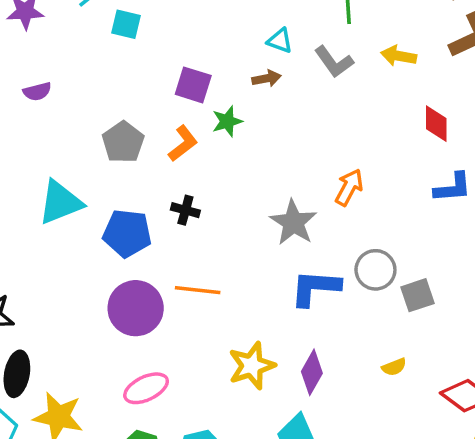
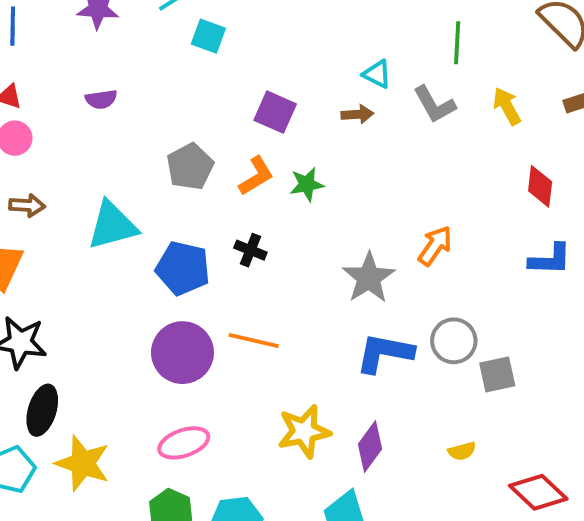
yellow arrow: (399, 56) -> (507, 106), turned 44
green star: (227, 121) -> (307, 184), moved

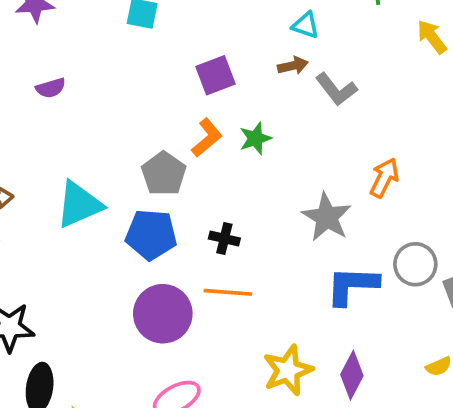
gray L-shape: (434, 104) -> (336, 89), moved
purple square: (275, 112) -> (215, 75), turned -36
gray pentagon: (190, 167) -> (164, 174), moved
black cross: (250, 250) -> (224, 239), moved

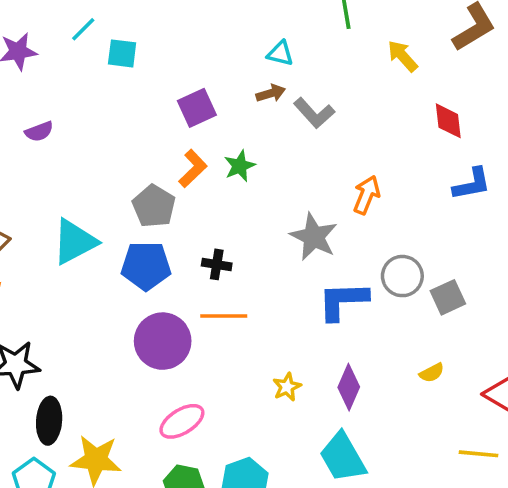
yellow star: (288, 370) -> (287, 387), size x0.6

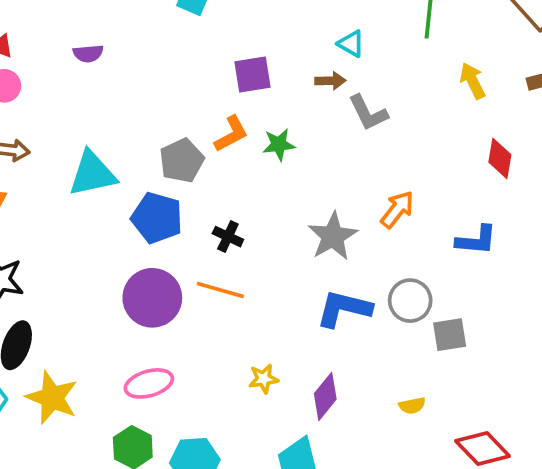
blue L-shape: (472, 184) -> (476, 240), moved

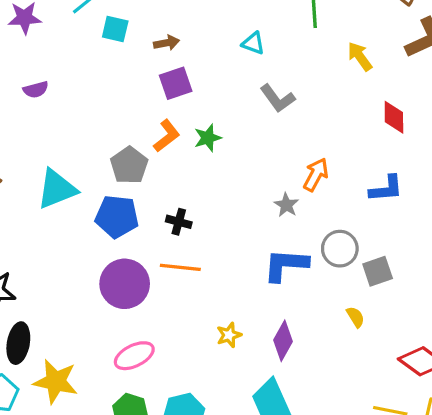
brown arrow: (330, 81) -> (167, 43), moved
gray star: (333, 236) -> (286, 205), moved, size x0.6
yellow semicircle: (412, 406) -> (355, 317), moved, turned -100

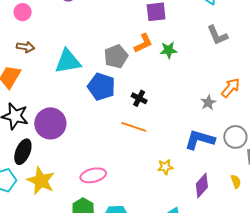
purple circle: (125, 284) -> (50, 123), moved
yellow star: (229, 335) -> (165, 167), moved
purple diamond: (283, 341) -> (202, 186), moved

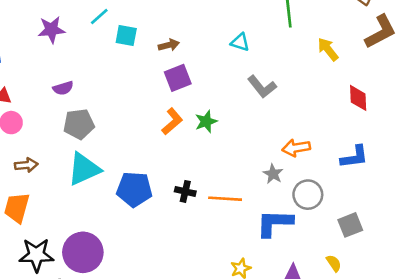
gray pentagon: (116, 56) -> (79, 124), moved, turned 30
orange arrow: (231, 88) -> (296, 148), turned -125
orange line: (134, 127) -> (225, 199), moved
gray circle: (235, 137) -> (308, 195), moved

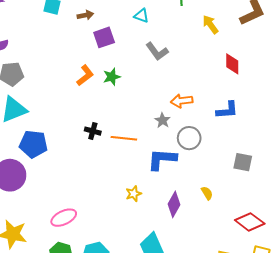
purple square: (178, 78) -> (104, 37), moved
blue pentagon: (134, 189) -> (33, 144), moved
gray square: (350, 225) -> (243, 162), moved, turned 30

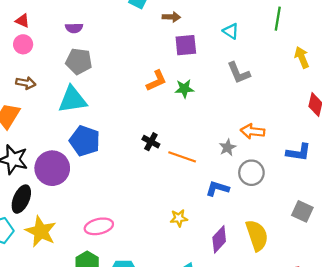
blue L-shape: (162, 159) -> (217, 188), size x0.7
yellow semicircle: (207, 193) -> (257, 235), size x2.0

